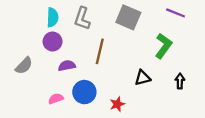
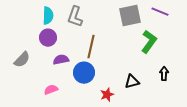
gray square: (128, 17) -> (130, 16), moved, turned -35
black triangle: (143, 78) -> (132, 82), moved
blue circle: (84, 92) -> (84, 73), moved

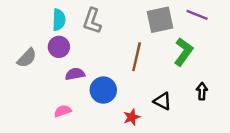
brown line: (91, 47) -> (137, 57), moved
gray semicircle: (22, 60) -> (27, 58), moved
black triangle: (132, 82) -> (162, 101), turned 42

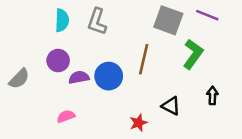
gray square: (160, 20) -> (168, 20), turned 32
purple circle: (59, 47) -> (58, 61), moved
gray semicircle: (27, 58) -> (19, 79), moved
blue circle: (103, 90) -> (109, 76), moved

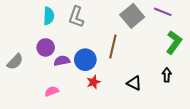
gray square: (168, 20) -> (132, 16), turned 30
green L-shape: (193, 54) -> (174, 42), moved
red star: (139, 123) -> (93, 82), moved

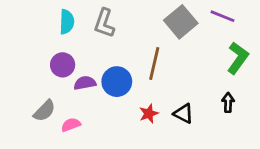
gray semicircle: (15, 62) -> (44, 111), moved
red star: (93, 82) -> (149, 114), moved

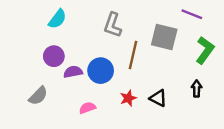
cyan semicircle: (67, 22) -> (57, 19), turned 35
gray square: (181, 22) -> (164, 37), moved, turned -36
gray L-shape: (104, 23) -> (113, 25), moved
pink semicircle: (71, 125) -> (87, 108), moved

